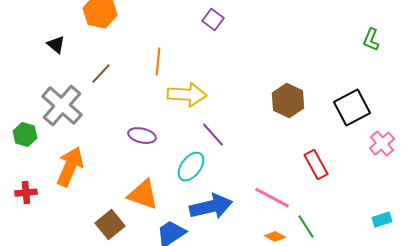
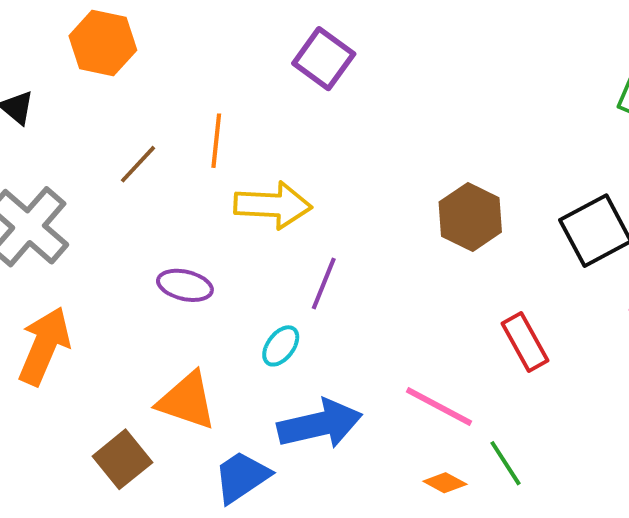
purple square: (213, 20) -> (324, 59), size x1.4
brown line: (101, 74) -> (138, 164), moved
purple line: (213, 135) -> (324, 283), turned 64
cyan ellipse: (191, 167) -> (281, 346), size x0.7

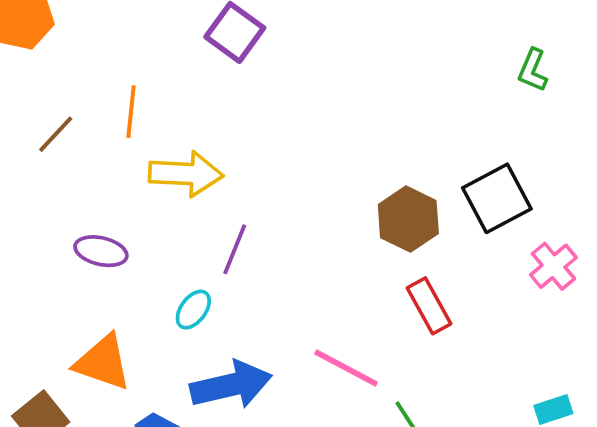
brown hexagon: (470, 217) -> (408, 219), moved

